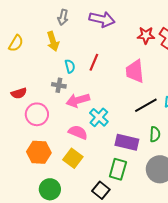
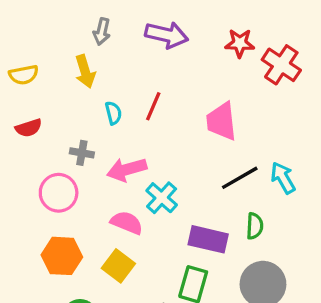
red star: (146, 35) -> (240, 43), moved
yellow semicircle: (16, 43) -> (24, 75), turned 48
gray cross: (59, 85) -> (82, 153), moved
red semicircle: (19, 93) -> (29, 128), moved

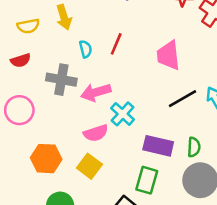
yellow semicircle: (24, 75) -> (28, 26), moved
gray cross: (82, 153) -> (61, 80), size x1.6
pink circle: (59, 193) -> (19, 110), moved
pink semicircle: (127, 223) -> (96, 133), turned 140
green semicircle: (255, 226) -> (194, 147), moved

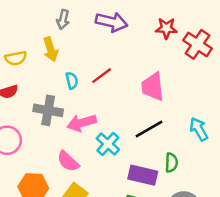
red line: (116, 44) -> (102, 76), turned 30
black line: (182, 99) -> (149, 129), moved
pink semicircle: (96, 133) -> (68, 161), moved, turned 60
green semicircle: (194, 147) -> (171, 163), moved

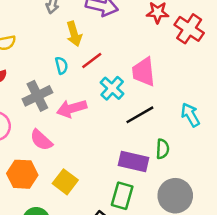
yellow arrow: (51, 49) -> (74, 34), moved
gray cross: (48, 110) -> (37, 96), turned -36
cyan cross: (108, 144) -> (112, 88), moved
pink semicircle: (68, 161) -> (41, 140), moved

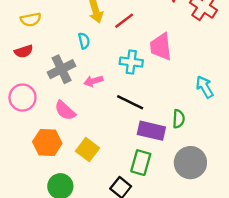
red line: (92, 60) -> (124, 21), moved
cyan cross: (112, 88) -> (131, 62), turned -35
pink arrow: (72, 108) -> (93, 81), size x0.7
black line: (140, 115) -> (130, 102), moved, turned 56

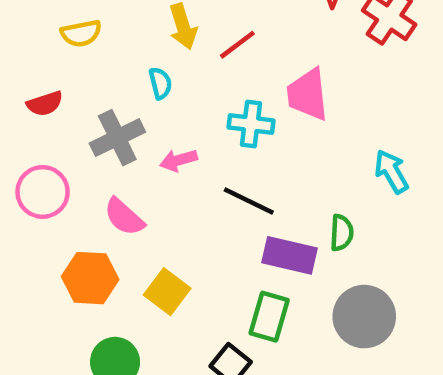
yellow semicircle: (31, 19) -> (81, 33), moved

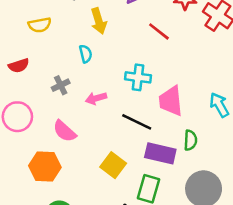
red line: (237, 45) -> (159, 31), moved, turned 75
pink trapezoid: (308, 95) -> (171, 101), moved
gray cross: (117, 138) -> (61, 85), size x0.6
yellow square: (167, 292) -> (113, 165), moved

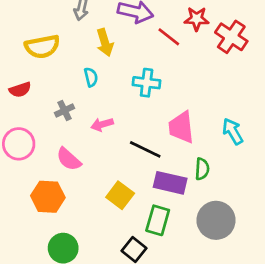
yellow semicircle: (40, 25) -> (42, 47), size x1.4
red line: (159, 31) -> (169, 37), moved
cyan cross: (138, 77) -> (147, 83), moved

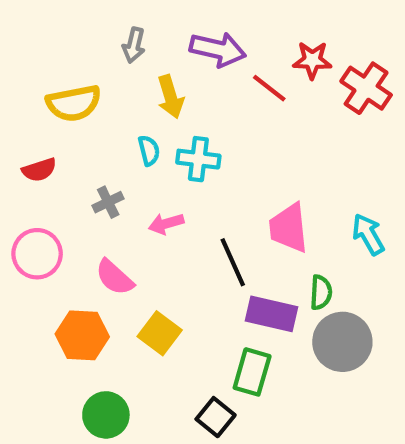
cyan cross: (147, 83) -> (198, 159), moved
black line: (145, 149) -> (233, 262), turned 40
yellow square: (120, 195) -> (160, 333), moved
gray circle: (216, 220) -> (342, 342), moved

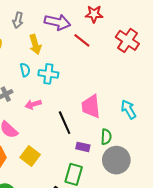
red star: (312, 60) -> (94, 14), moved
purple rectangle: (271, 314) -> (83, 147), size x0.6

